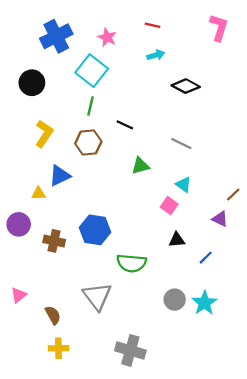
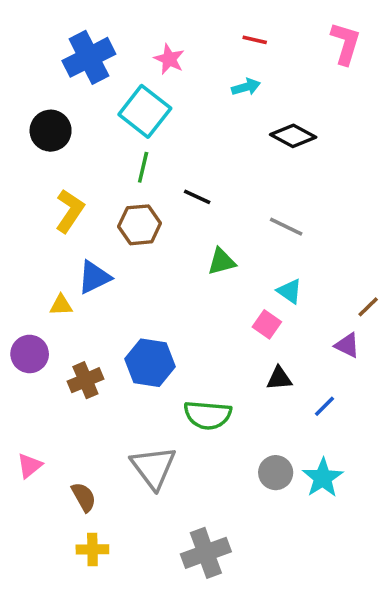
red line: (153, 25) -> (255, 40), moved
brown cross: (54, 241) -> (85, 380), turned -35
gray cross: (130, 350) -> (206, 553), turned -36

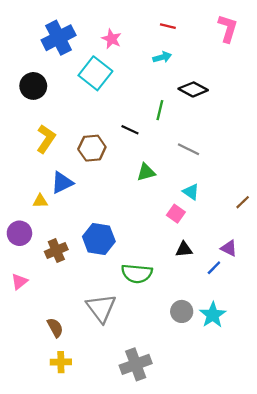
green line: (143, 167) -> (160, 110), moved
purple triangle: (347, 345) -> (229, 248), moved
pink triangle: (30, 466) -> (19, 282), moved

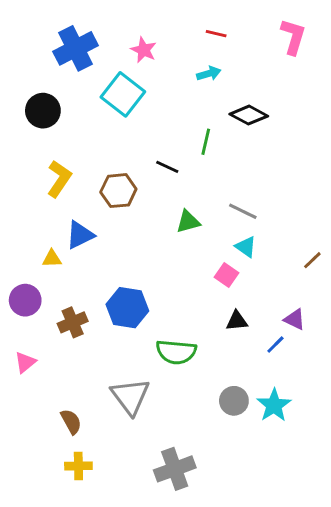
gray line: (189, 149) -> (243, 211), moved

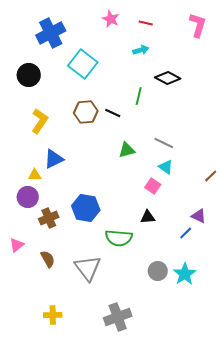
pink star: (144, 50) -> (111, 19), moved
brown hexagon: (118, 191) -> (86, 112), moved
purple circle: (25, 300) -> (28, 197), moved
black triangle: (237, 321) -> (148, 217), moved
brown semicircle: (71, 422) -> (48, 259), moved

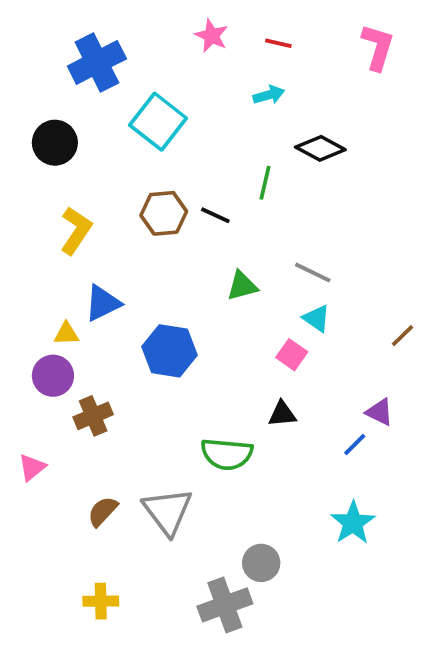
blue hexagon: (86, 208) -> (169, 351), moved
brown semicircle: (48, 259) -> (103, 511), moved, turned -108
gray circle: (158, 271) -> (261, 563), moved

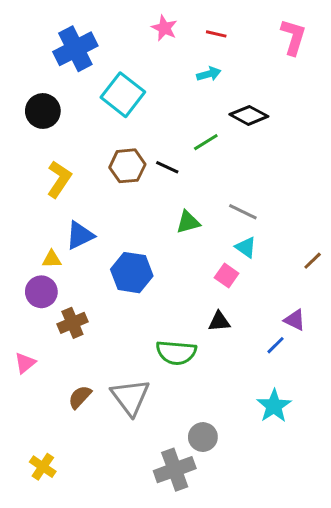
green line: (265, 183) -> (206, 142), turned 45
yellow cross: (101, 601) -> (43, 467), moved, turned 35

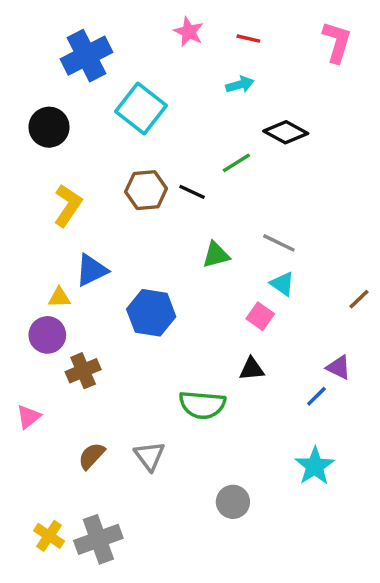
gray triangle: (130, 397) -> (149, 456), size x0.7
gray cross: (175, 470) -> (98, 539), moved

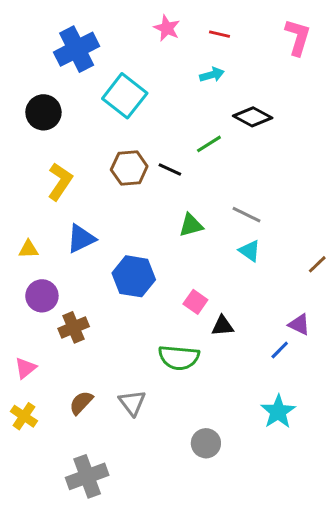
yellow triangle: (59, 297) -> (28, 249), moved
pink square: (260, 316) -> (195, 302), moved
yellow cross: (49, 536) -> (24, 416), moved

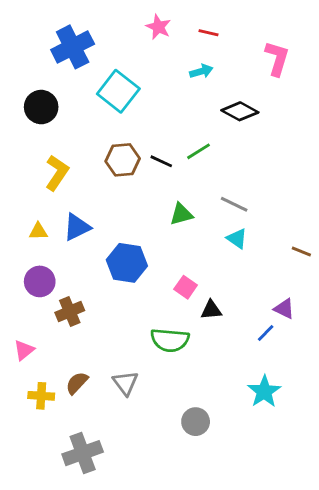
pink L-shape: (298, 37) -> (277, 58), moved
green line: (209, 144) -> (198, 151), moved
yellow triangle: (28, 249) -> (38, 231), moved
brown line: (317, 264) -> (301, 251), turned 66
yellow cross: (24, 416) -> (41, 396), moved, turned -30

